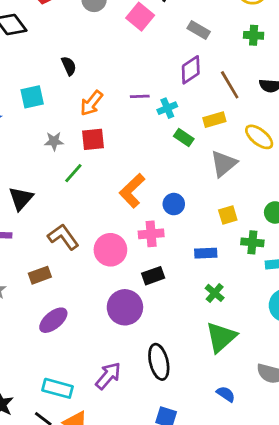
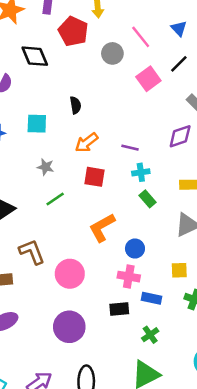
cyan cross: (167, 108) -> (141, 172), moved
green rectangle: (184, 138) -> (148, 199), moved
red square: (93, 139) -> (94, 177), moved
pink cross: (151, 234) -> (129, 277), moved
black rectangle: (153, 276) -> (119, 309), moved

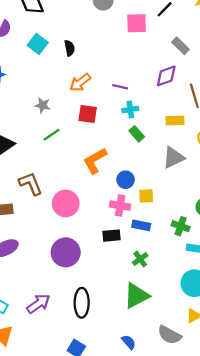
pink square: (148, 79) -> (137, 23), turned 35
cyan square: (37, 124) -> (38, 44), moved, turned 36
yellow square: (179, 270) -> (146, 196), moved

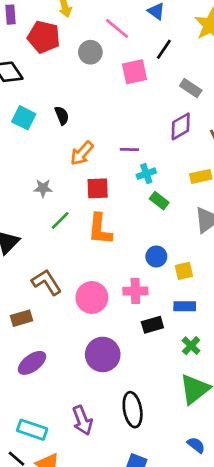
orange L-shape: (95, 161) -> (100, 229), moved, turned -44
pink cross: (120, 206) -> (135, 291), moved
purple arrow: (38, 304) -> (82, 420), turned 115

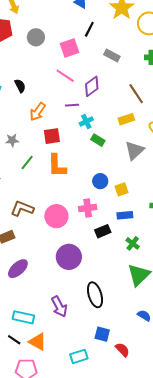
pink line: (117, 28) -> (65, 76), moved
purple diamond: (181, 126) -> (92, 86), moved
brown L-shape: (47, 282) -> (22, 209), turned -30

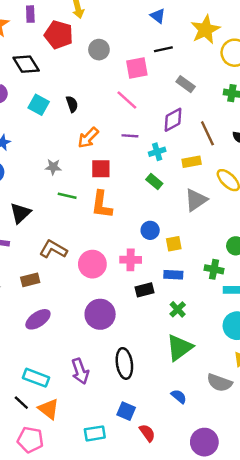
black line: (89, 29) -> (163, 49), turned 42
purple diamond: (92, 86) -> (173, 120), moved
cyan cross: (86, 121) -> (157, 152), moved
green line: (27, 163) -> (67, 196), turned 56

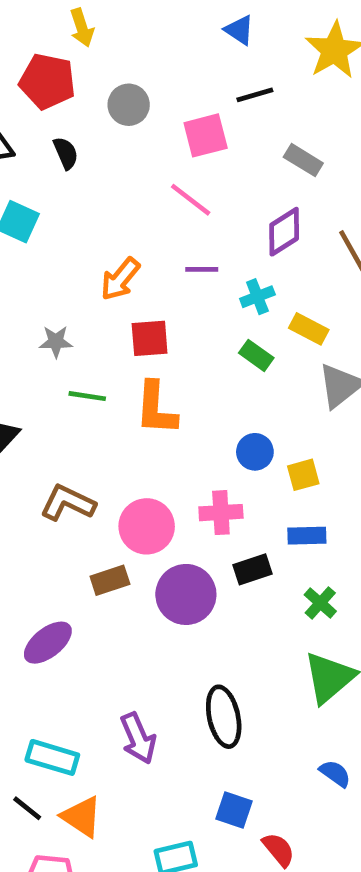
black semicircle: (72, 104) -> (66, 153), moved
yellow rectangle: (192, 162) -> (309, 329), moved, turned 42
brown rectangle: (30, 280) -> (110, 580), moved
purple circle: (100, 314) -> (186, 594), moved

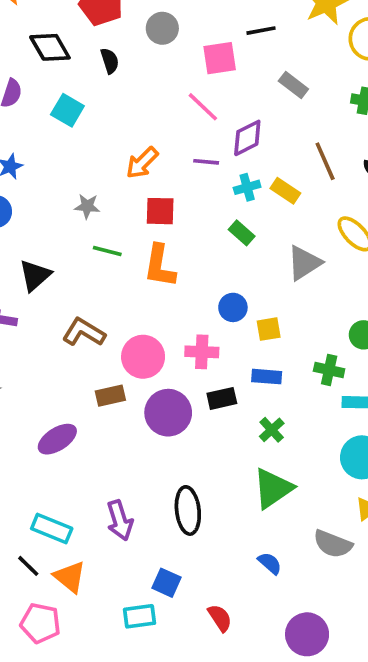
purple diamond: (284, 232) -> (247, 138), moved
yellow rectangle: (309, 329) -> (285, 191), moved
blue square: (234, 810) -> (167, 583), moved

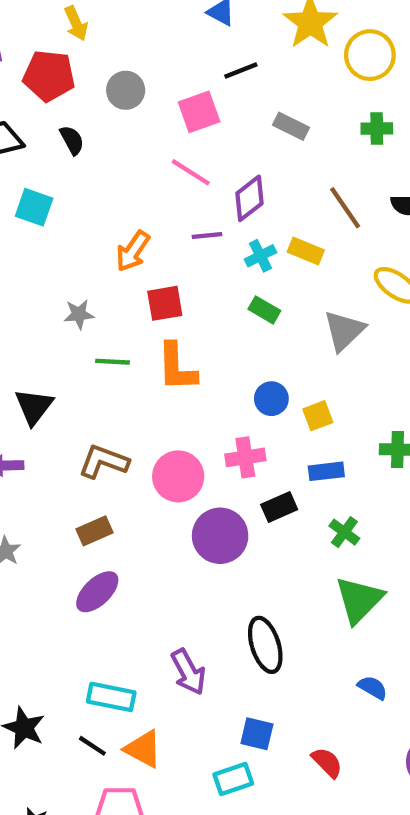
brown rectangle: (110, 396) -> (95, 531), moved

